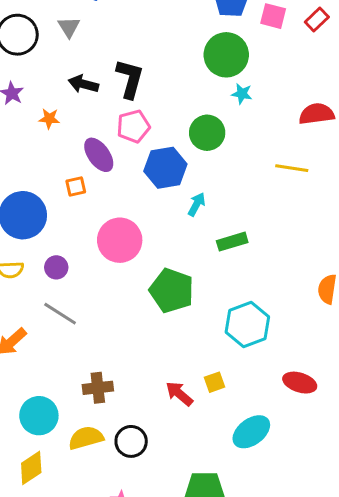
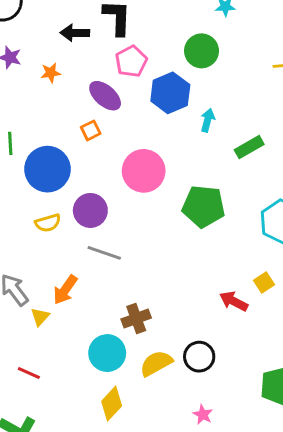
purple circle: (56, 267) -> (90, 210), size x1.5
brown cross: (98, 388) -> (136, 318), moved

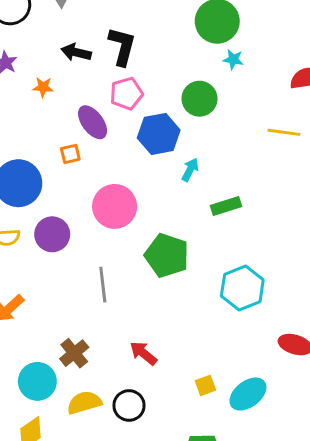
gray line: (104, 253) -> (103, 285), moved, turned 52
yellow square: (264, 283) -> (205, 385), moved
red arrow: (234, 301) -> (143, 353), moved
brown cross: (136, 318) -> (74, 353), turned -32

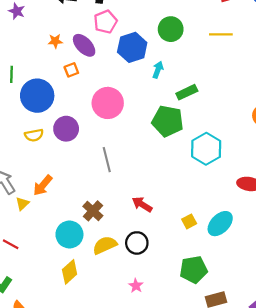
orange star: (43, 87) -> (55, 41), moved
green circle: (200, 99) -> (171, 29), moved
green pentagon: (167, 255) -> (168, 121), moved

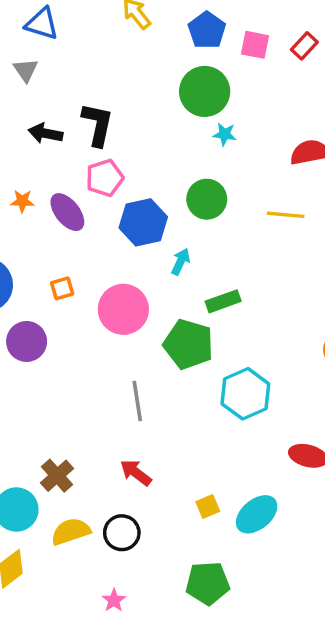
orange square: (71, 70) -> (62, 288), moved
pink circle: (108, 103) -> (123, 309), moved
gray line: (107, 160) -> (137, 401), moved

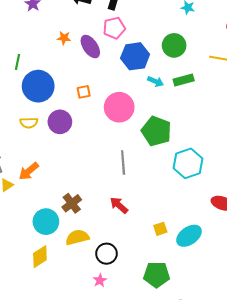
cyan arrow: (181, 262) -> (156, 81), turned 84
green rectangle: (223, 301) -> (184, 80), moved
black circle: (122, 533) -> (106, 254), moved

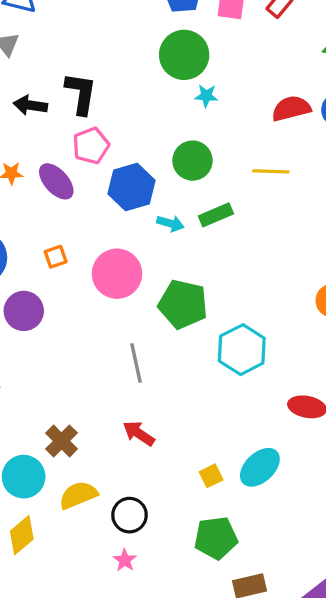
yellow square: (160, 229) -> (211, 476), moved

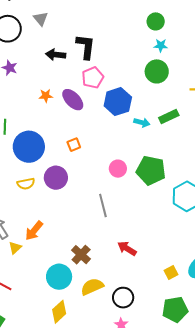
green circle: (184, 55) -> (156, 21), moved, size x0.6
green circle: (193, 161) -> (157, 71), moved
pink circle: (117, 274) -> (118, 169), moved, size x0.6
gray line: (136, 363) -> (103, 206), moved

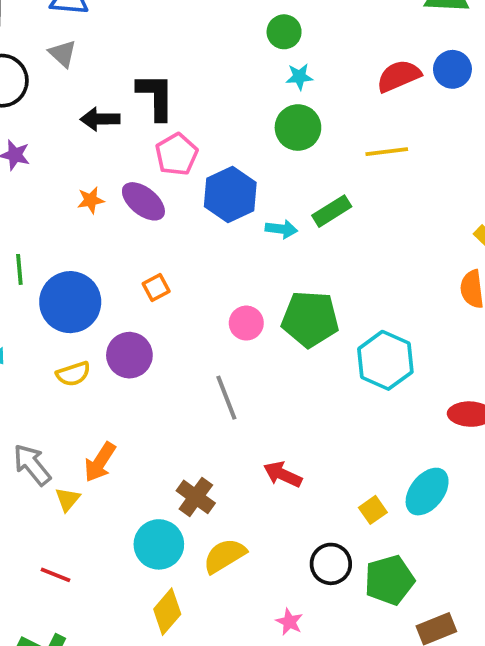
black circle: (123, 298) -> (331, 564), moved

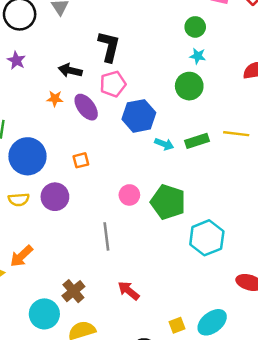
black arrow: (100, 119) -> (70, 70), moved
yellow line: (387, 152) -> (236, 134), moved

